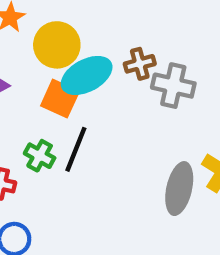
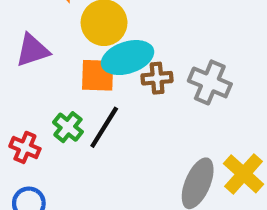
brown cross: (140, 64) -> (157, 78), moved
orange square: (60, 99) -> (98, 75), turned -33

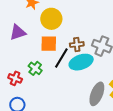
cyan ellipse: (128, 58) -> (81, 62), moved
black line: (104, 127) -> (61, 58), moved

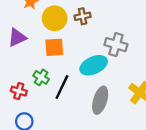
brown cross: (77, 45) -> (83, 16), moved
black line: (61, 58) -> (62, 87), moved
gray ellipse: (97, 94) -> (100, 100), moved

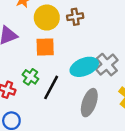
gray cross: (116, 45) -> (107, 65), moved, turned 30

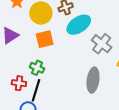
cyan ellipse: (84, 67) -> (79, 25), moved
black line: (51, 87) -> (36, 90), moved

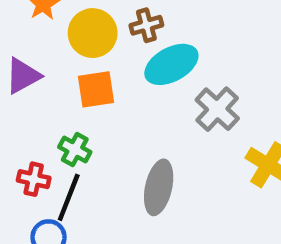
gray ellipse: (93, 80) -> (159, 187), moved

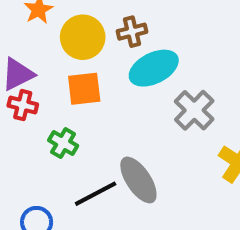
red cross: (34, 179) -> (23, 105), moved
gray ellipse: (159, 187) -> (138, 180), turned -48
black line: (69, 197) -> (96, 194), moved, turned 39

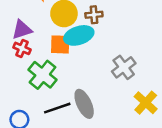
cyan ellipse: (154, 68) -> (79, 35), moved
green cross: (63, 143) -> (43, 75), size x1.6

